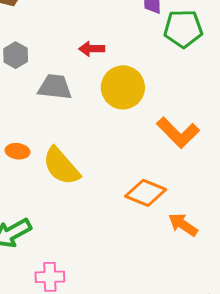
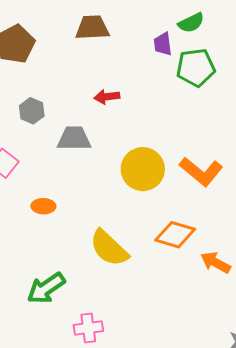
yellow circle: (123, 87) -> (143, 169), moved
yellow semicircle: (61, 166) -> (109, 248), moved

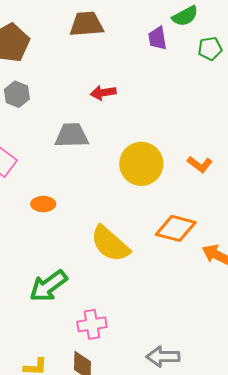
green pentagon: (196, 68) -> (210, 48), moved, size x0.6
gray hexagon: (32, 111) -> (17, 94), moved
orange L-shape: (201, 171) -> (200, 164), size x0.6

